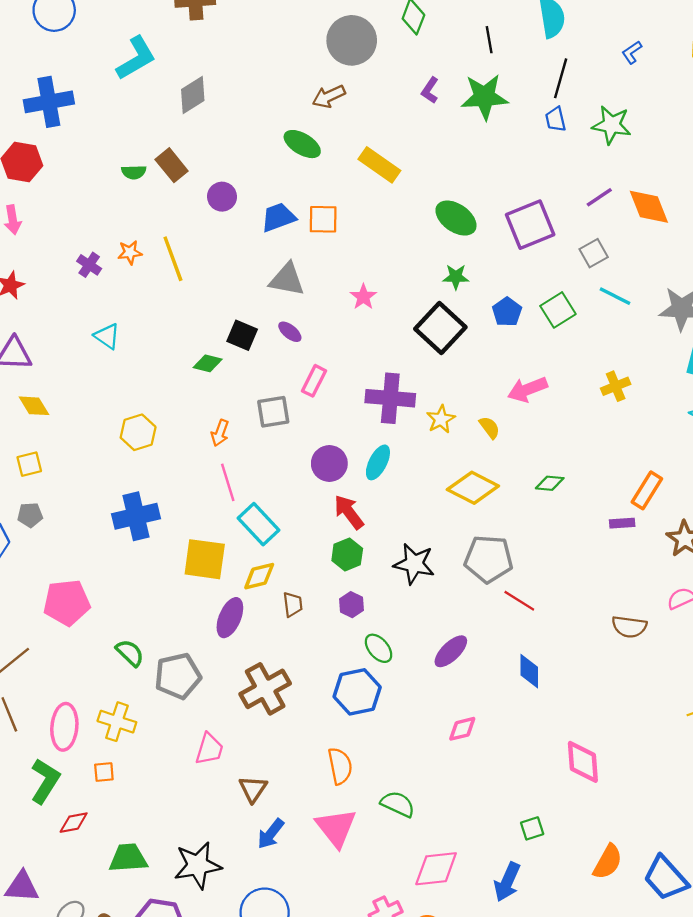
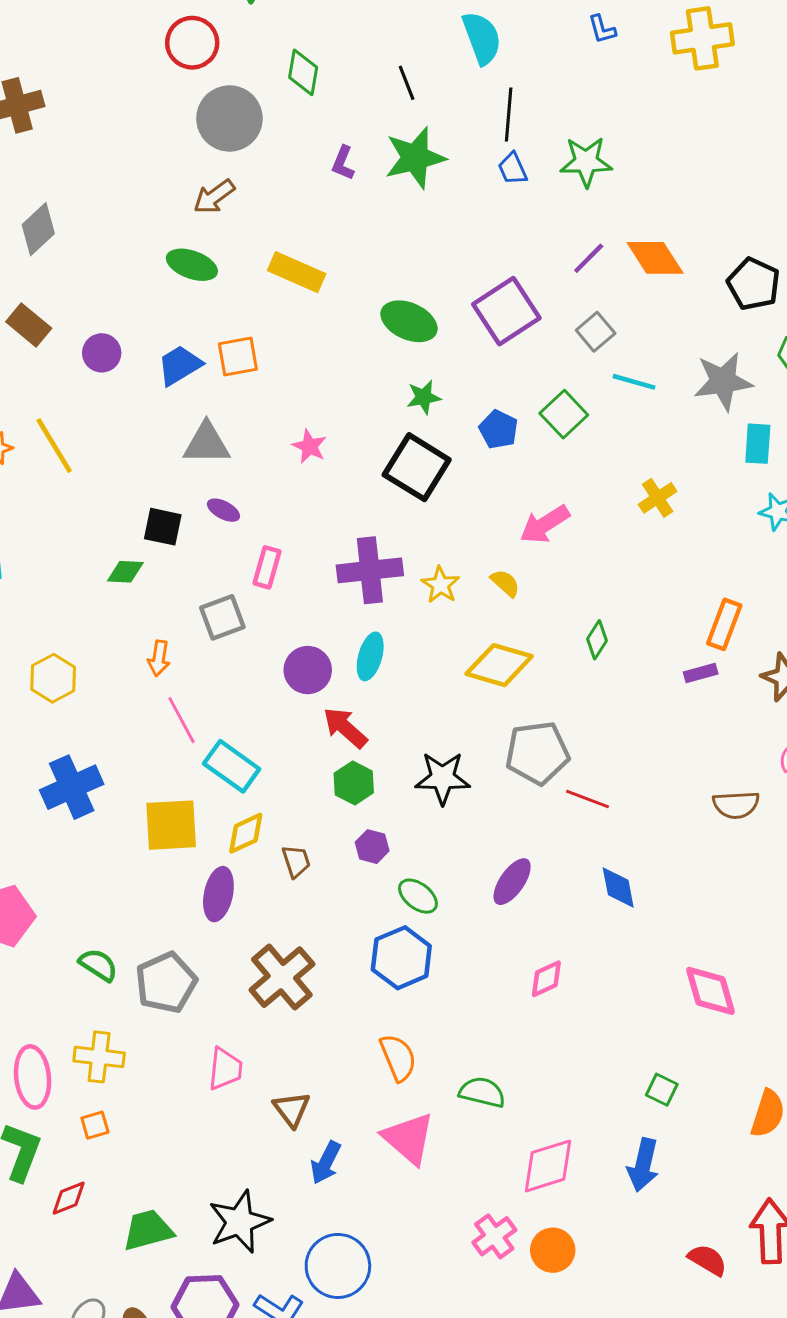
blue L-shape: (632, 52) -> (602, 29), moved, turned -60
green diamond: (550, 483) -> (597, 640), turned -52
green square: (532, 828) -> (662, 1090), turned -35

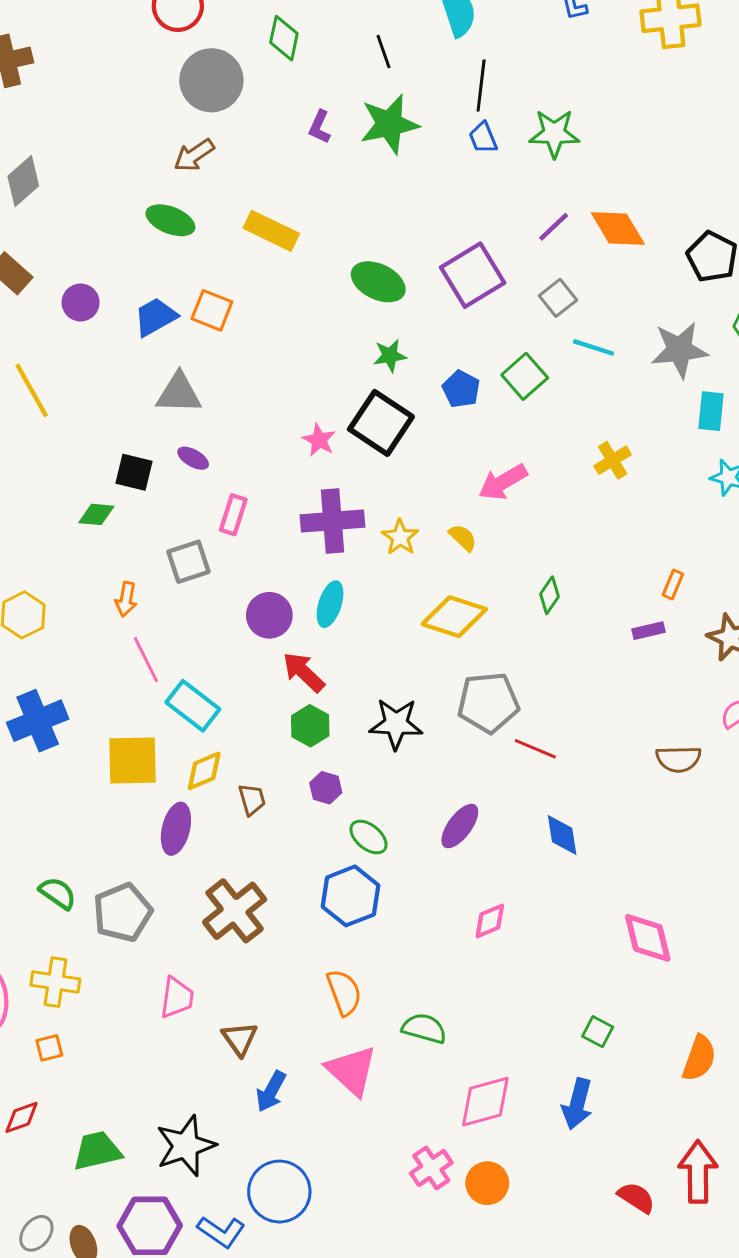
orange square: (238, 356) -> (212, 310), turned 30
pink star: (309, 446) -> (319, 440), moved
orange rectangle: (724, 624) -> (673, 585), size x0.6

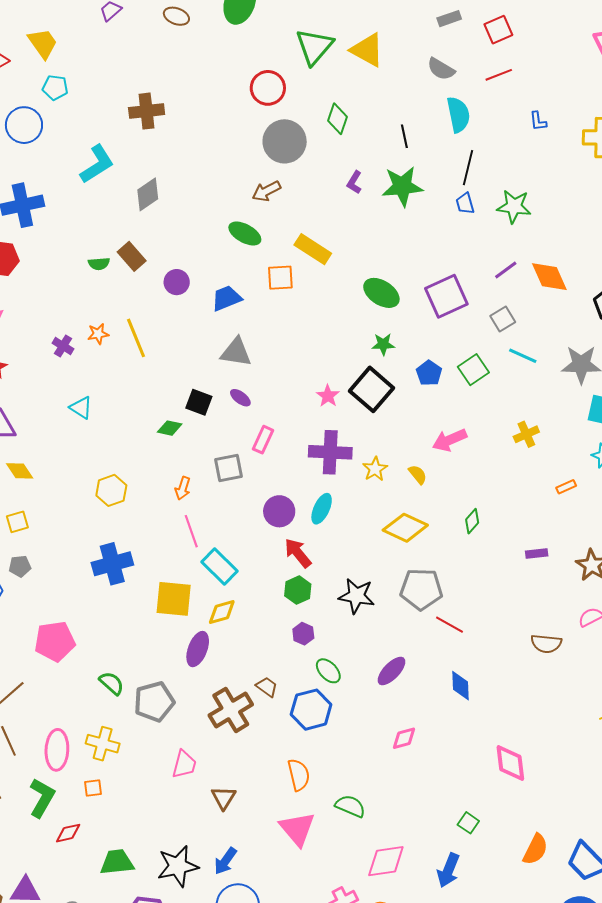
orange square: (212, 310) -> (280, 278), moved, turned -32
orange rectangle: (673, 585) -> (566, 487), moved, turned 36
brown trapezoid: (252, 799) -> (267, 687), moved, turned -45
blue arrow: (271, 1091) -> (225, 861), moved

